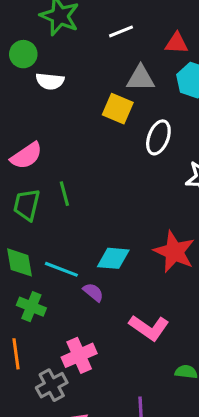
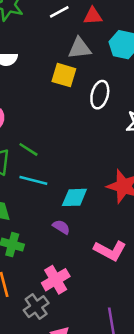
red triangle: (177, 43) -> (93, 16), moved
green line: (64, 194) -> (28, 149), turned -36
cyan line: (61, 269) -> (33, 180), moved

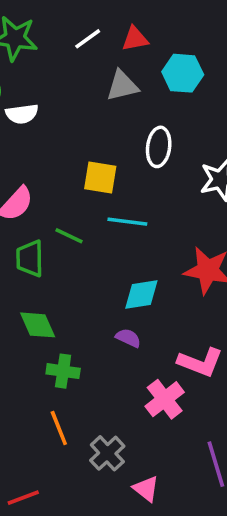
yellow square: (64, 75) -> (100, 177), moved
cyan line: (33, 180) -> (127, 222), moved
pink cross: (56, 280) -> (165, 399), moved

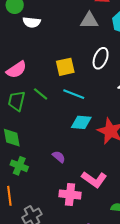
yellow square: (100, 177) -> (65, 67), turned -36
cyan diamond: (141, 295) -> (81, 122), moved
pink cross: (165, 399) -> (70, 194), turned 30

